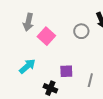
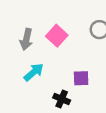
gray arrow: (28, 22) -> (26, 39), moved

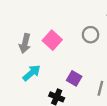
purple square: (81, 78) -> (74, 78), turned 32

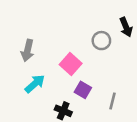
pink square: (52, 40) -> (71, 64), moved

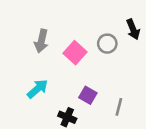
gray arrow: (28, 50) -> (41, 41), moved
pink square: (71, 64) -> (75, 53), moved

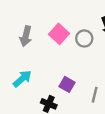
pink square: (75, 53) -> (59, 34), moved

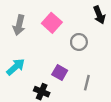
gray circle: (84, 38) -> (79, 42), moved

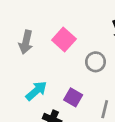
cyan arrow: (16, 67) -> (36, 91), moved

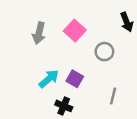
purple square: (73, 97) -> (75, 79), moved

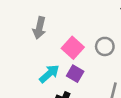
pink square: (75, 31) -> (73, 48), moved

